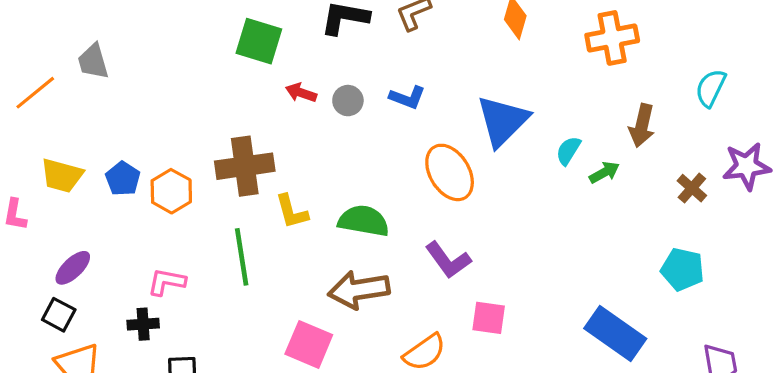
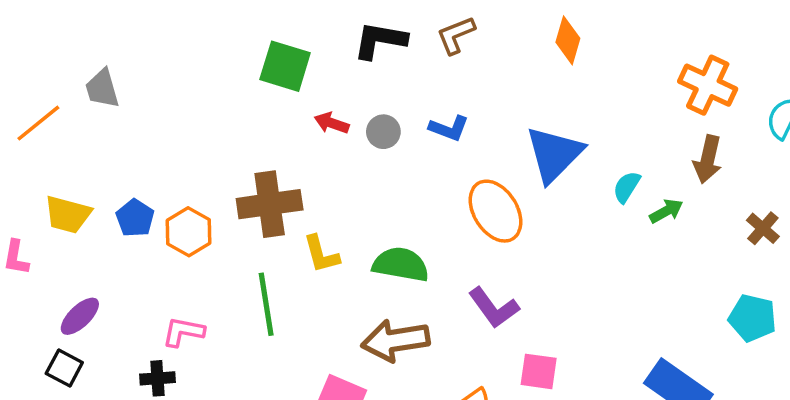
orange cross: (612, 38) -> (708, 85), moved, turned 36

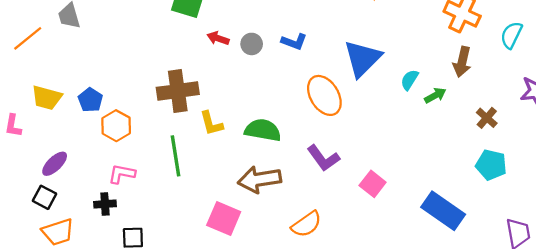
brown cross: (763, 228) -> (487, 118), moved
orange hexagon: (188, 232) -> (116, 126), moved
pink square: (539, 371) -> (373, 184), moved, turned 30

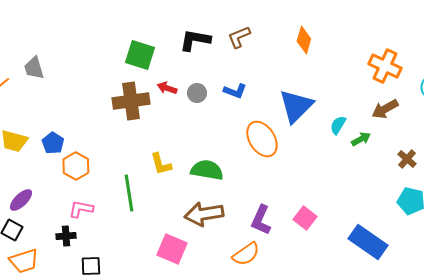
brown arrow: (462, 62) -> (385, 109), turned 48
brown cross: (178, 91) -> (131, 101), moved
purple L-shape: (323, 158) -> (261, 220), moved, turned 60

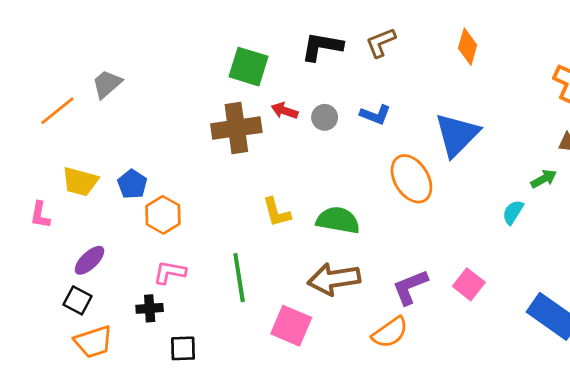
gray trapezoid: (34, 68) -> (107, 84), turned 65
cyan semicircle: (338, 125) -> (513, 212), moved
green line: (129, 193) -> (239, 278), moved
purple L-shape: (261, 220) -> (410, 287), turned 44

